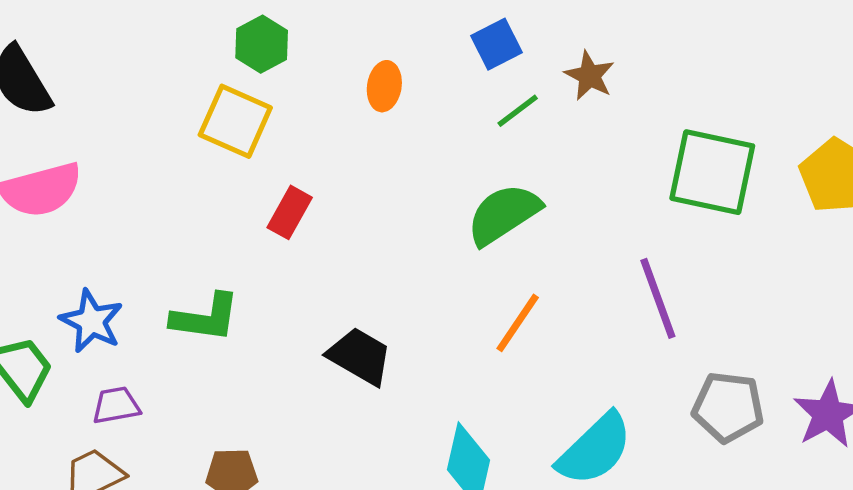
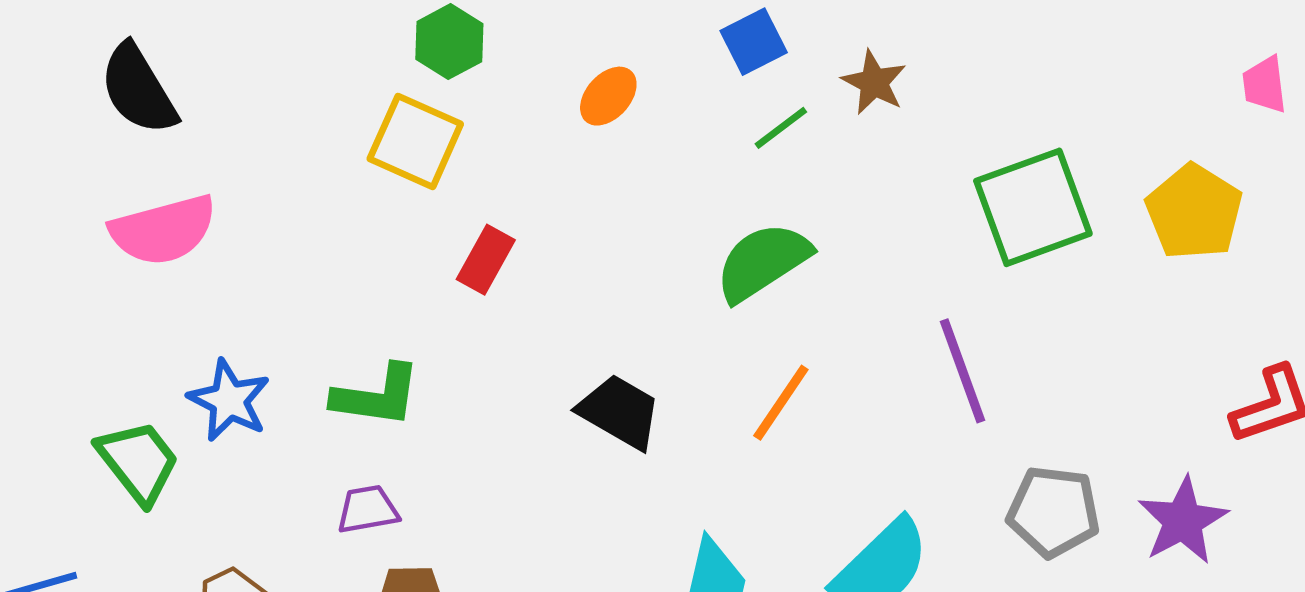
orange ellipse: (384, 86) -> (608, 96), turned 33
green square: (712, 172) -> (1033, 207), turned -32
black trapezoid: (360, 356) -> (620, 412), moved
purple trapezoid: (116, 405) -> (368, 509), moved

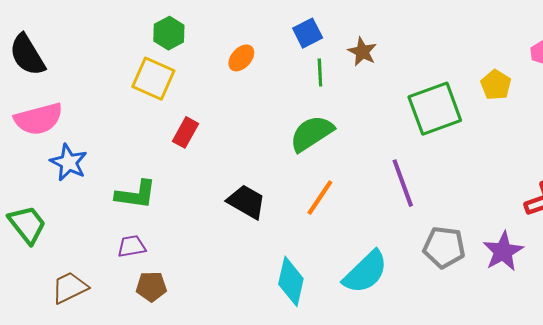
green line: (781, 128) -> (320, 72), turned -56
yellow pentagon: (1194, 212) -> (496, 85), moved, size x0.7
blue star: (229, 400) -> (69, 162), moved

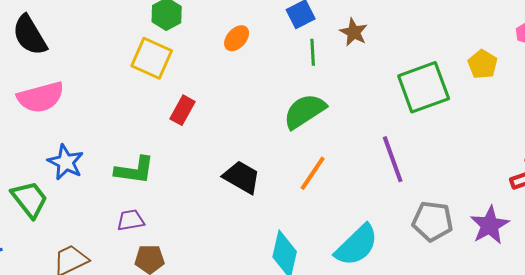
blue star: (69, 162) -> (66, 162), moved

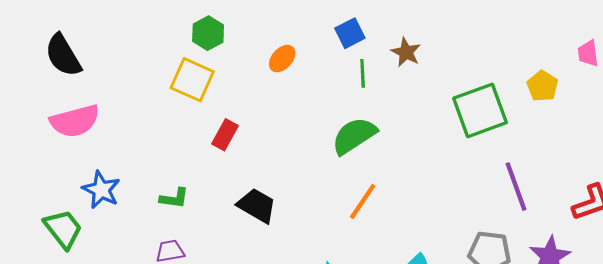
purple line: (393, 159) -> (516, 187), moved
green L-shape: (135, 170) -> (174, 198), size x0.7
black trapezoid: (242, 177) -> (257, 206), moved

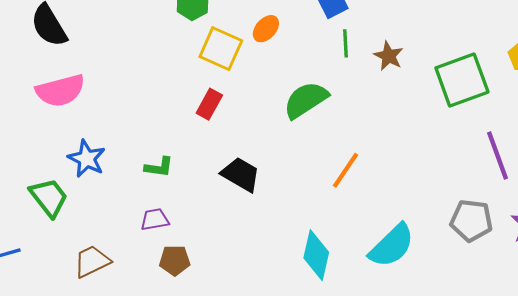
brown star: (406, 52) -> (389, 56), moved
yellow square: (192, 80) -> (221, 49), moved
green semicircle: (354, 136) -> (306, 100), moved

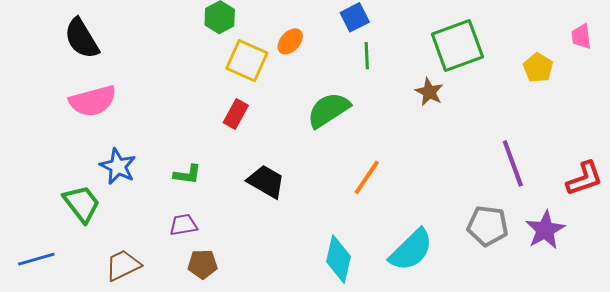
brown star: (389, 56) -> (429, 92), moved
green square: (462, 80) -> (457, 45), moved

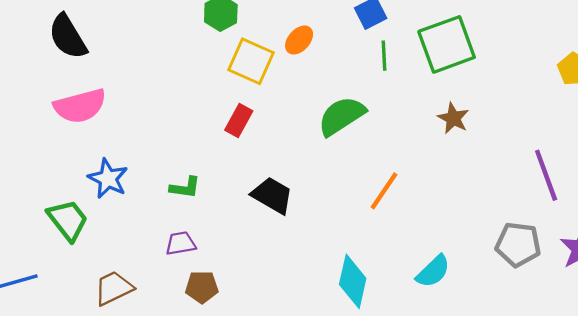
green square: (457, 45) -> (447, 44), moved
brown star: (429, 92) -> (453, 118), moved
cyan semicircle: (411, 250) -> (433, 271), size x0.7

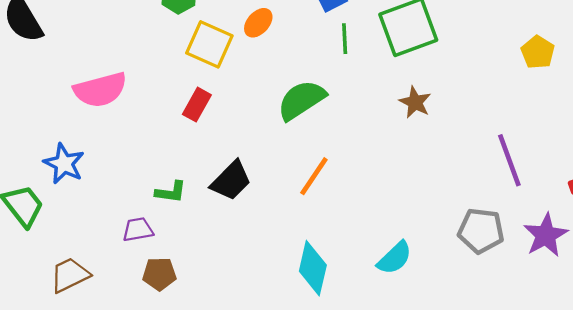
pink semicircle: (80, 106) -> (100, 90), moved
green L-shape: (185, 188) -> (171, 192), moved
orange line: (384, 191) -> (314, 176), moved
black trapezoid: (272, 195) -> (231, 181), turned 105

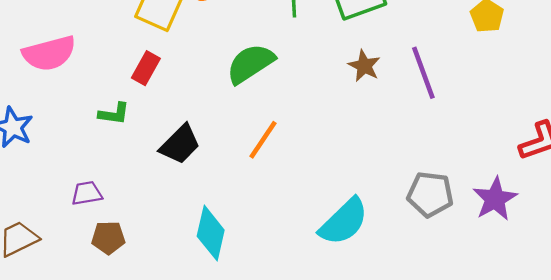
purple line: (509, 160) -> (423, 73), moved
green L-shape: (171, 192) -> (114, 114), moved
cyan semicircle: (395, 258) -> (344, 222), size x1.4
cyan diamond: (313, 268) -> (211, 233), moved

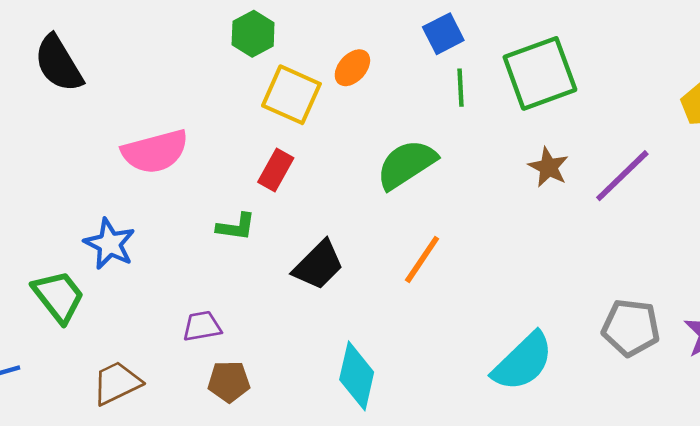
purple line: (423, 73) -> (622, 176), turned 66

